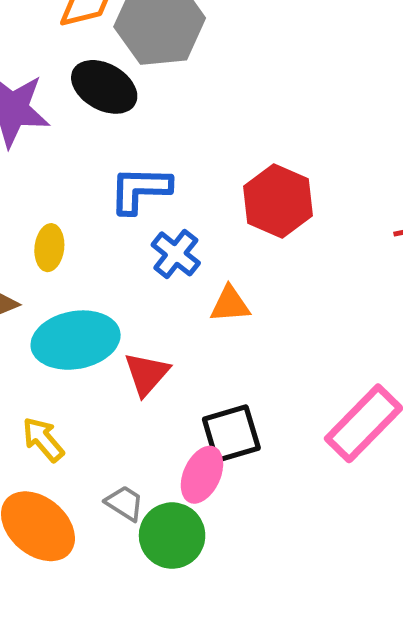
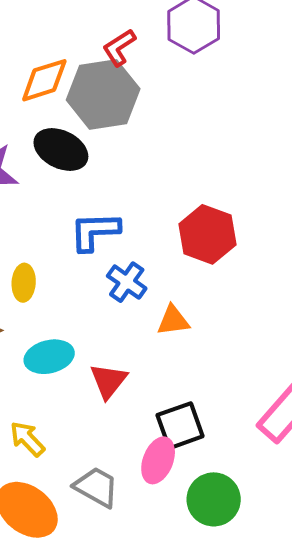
cyan ellipse: (76, 340) -> (49, 357), size x0.7
gray trapezoid: (125, 503) -> (96, 487), size x1.4
green circle: (172, 536) -> (214, 499), moved

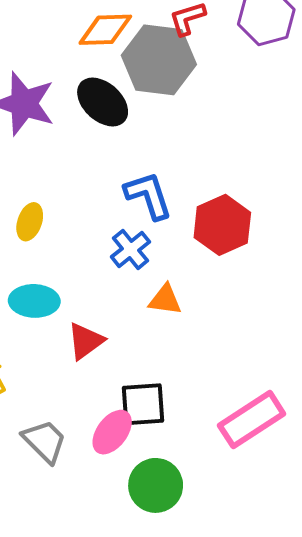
blue L-shape: (95, 231) -> (148, 195), moved, turned 58

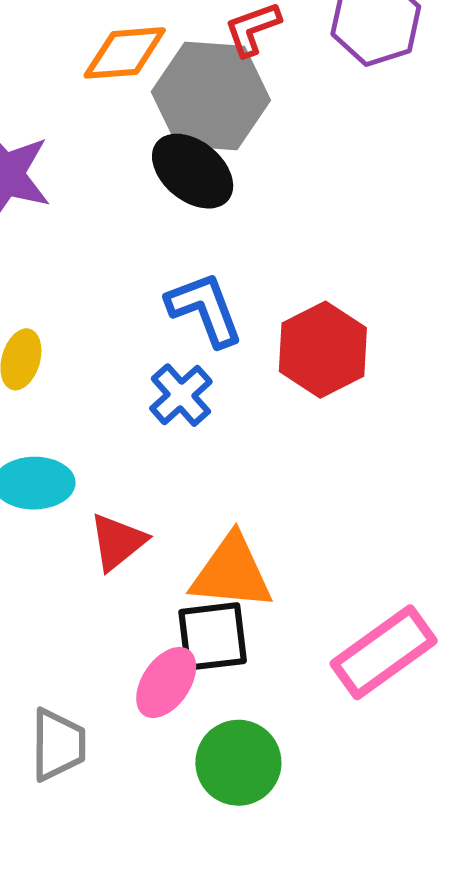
black ellipse: (103, 102) -> (193, 171), moved
orange triangle: (165, 300) -> (232, 573), moved, size x1.6
gray trapezoid: (45, 441) -> (58, 745), moved, turned 48

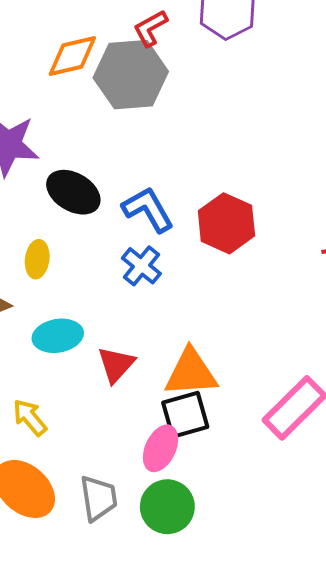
black ellipse: (193, 171) -> (73, 192), moved
green circle: (238, 763) -> (167, 507), moved

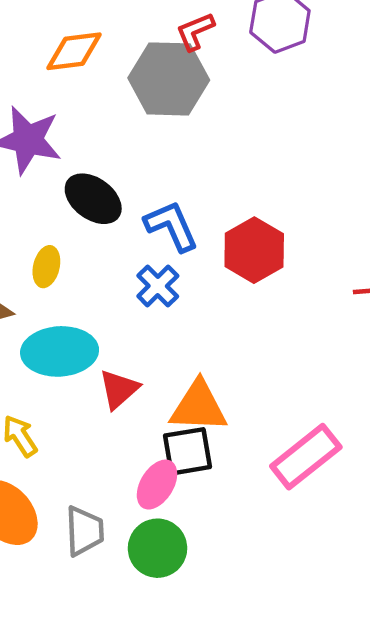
orange diamond: (72, 56) -> (74, 51), moved
cyan ellipse: (58, 336) -> (60, 351), size x1.4

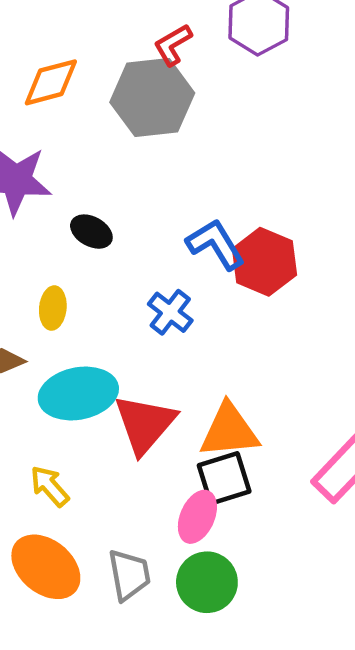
black ellipse: (93, 199) -> (91, 232), size x0.7
blue L-shape: (171, 226) -> (215, 244), moved
red triangle: (119, 389) -> (145, 424), size x1.5

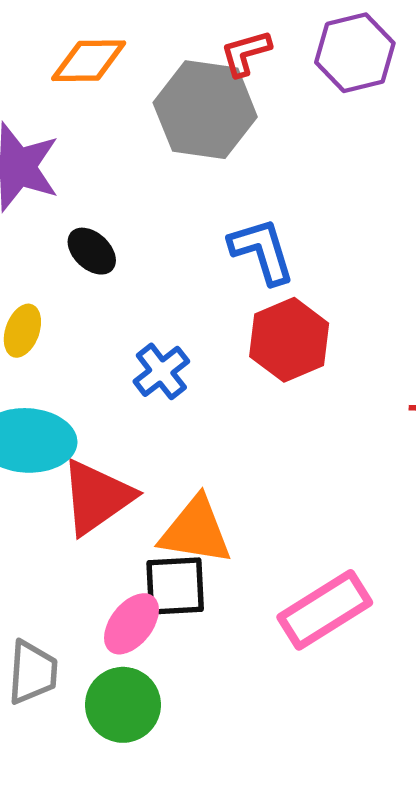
blue L-shape: (215, 244) -> (262, 251), moved

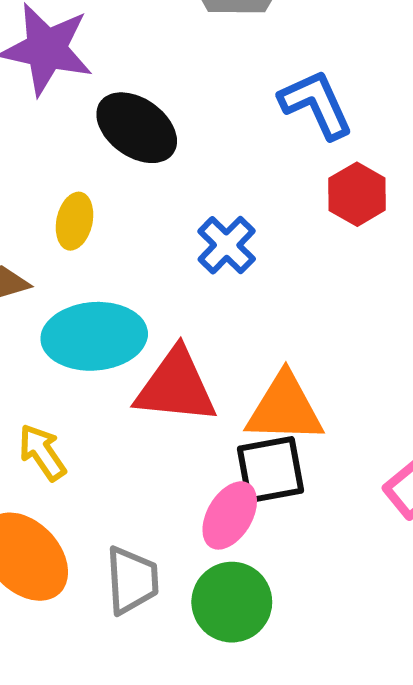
black ellipse: (92, 251) -> (137, 128), size x1.5
red hexagon: (289, 340) -> (357, 194), size x0.7
red triangle: (97, 497) -> (176, 386), turned 48

